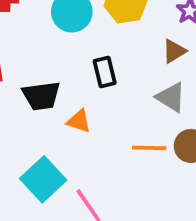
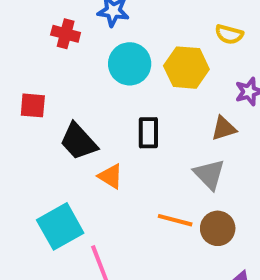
black trapezoid: (41, 96) -> (79, 142), turned 42

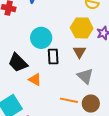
cyan circle: (130, 64) -> (41, 38), moved
yellow hexagon: (186, 68) -> (82, 28), moved
brown triangle: (224, 128) -> (79, 52), moved, turned -40

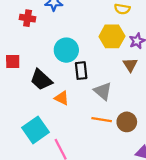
brown triangle: (79, 52) -> (130, 65), moved
gray triangle: (85, 76) -> (103, 91), moved

